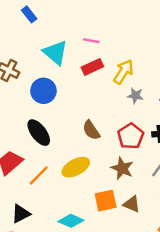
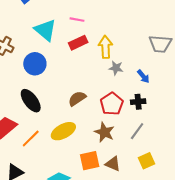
yellow arrow: (123, 72) -> (105, 47), turned -35
brown semicircle: (91, 130) -> (77, 99), turned 90

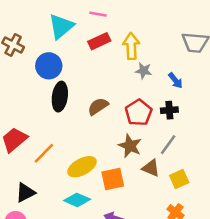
cyan triangle: (45, 30) -> (61, 26), turned 40
black ellipse: (31, 101) -> (60, 97), moved, turned 45
yellow ellipse: (63, 131) -> (82, 167), moved
brown triangle: (113, 164) -> (151, 168), moved

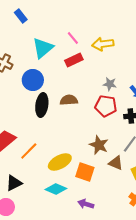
pink line: (98, 14) -> (73, 38), turned 40
yellow arrow: (131, 46) -> (103, 44), moved, turned -95
brown semicircle: (98, 106) -> (69, 100), moved, turned 30
red pentagon: (139, 113) -> (106, 106), moved, turned -30
orange square: (113, 179) -> (85, 172), turned 30

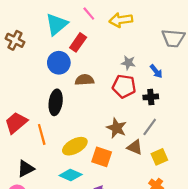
red rectangle: (74, 60) -> (78, 42), moved, turned -30
blue circle: (33, 80) -> (59, 63), moved
black ellipse: (42, 105) -> (56, 102), moved
orange line: (29, 151) -> (42, 134), turned -60

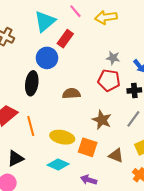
brown semicircle: (84, 80) -> (71, 93), moved
black ellipse: (56, 102) -> (32, 83), moved
yellow ellipse: (75, 146) -> (62, 137), turned 40
brown triangle: (135, 147) -> (116, 155), moved

